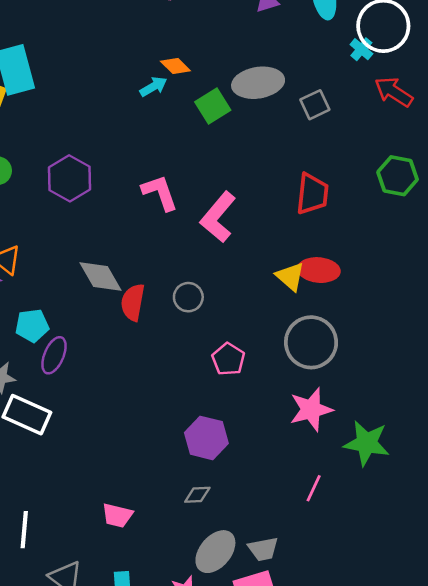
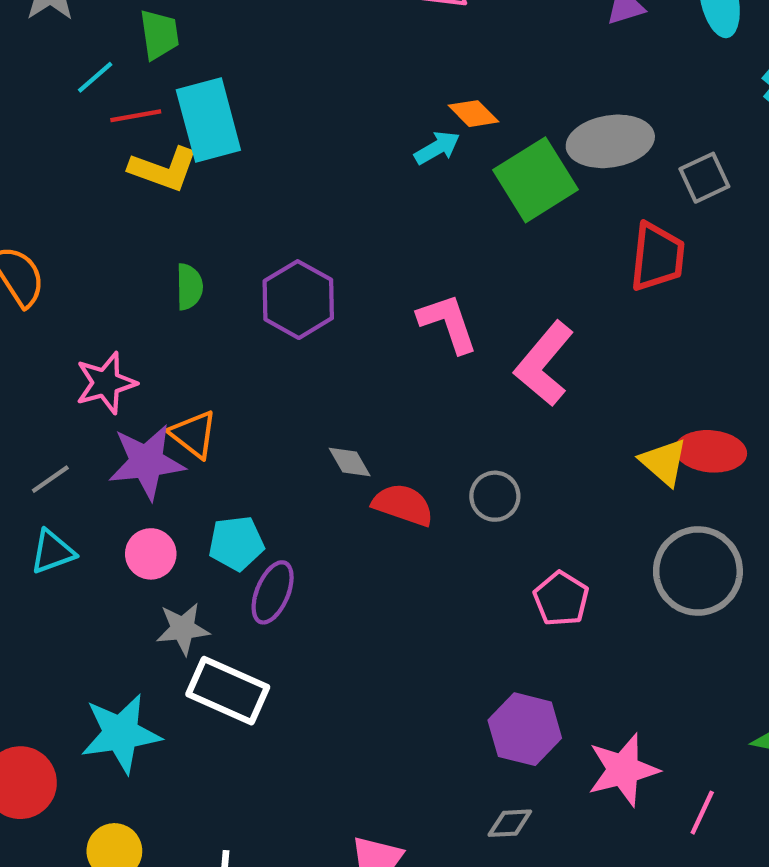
green square: (213, 106) -> (535, 180), size x1.4
red trapezoid: (312, 194) -> (657, 257), moved
gray diamond: (100, 276) -> (350, 462), size x0.6
red semicircle: (133, 302) -> (403, 505), turned 99
pink star: (311, 410) -> (623, 770), moved

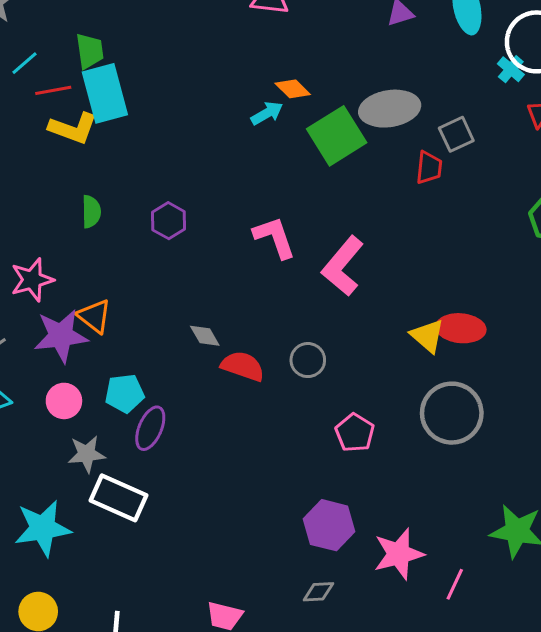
green trapezoid: (159, 34) -> (90, 51), moved
red trapezoid: (657, 257) -> (429, 168), moved, size x0.7
purple hexagon: (298, 300) -> (168, 221), size x0.7

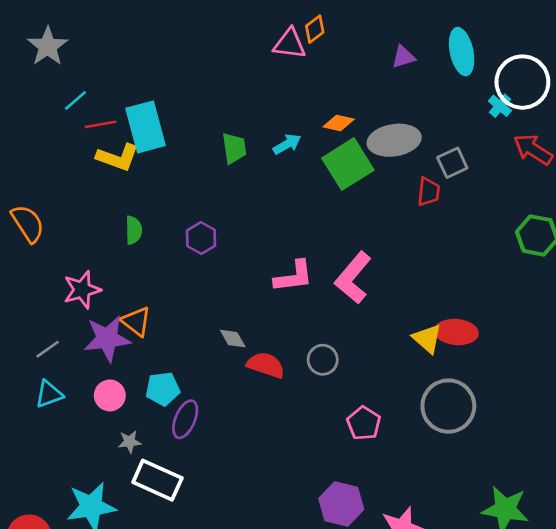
green trapezoid: (90, 51) -> (234, 148), moved
orange diamond: (293, 89) -> (339, 123), moved, turned -32
pink L-shape: (274, 237) -> (294, 276), moved, turned 102
gray star: (87, 454) -> (130, 442), size x0.7

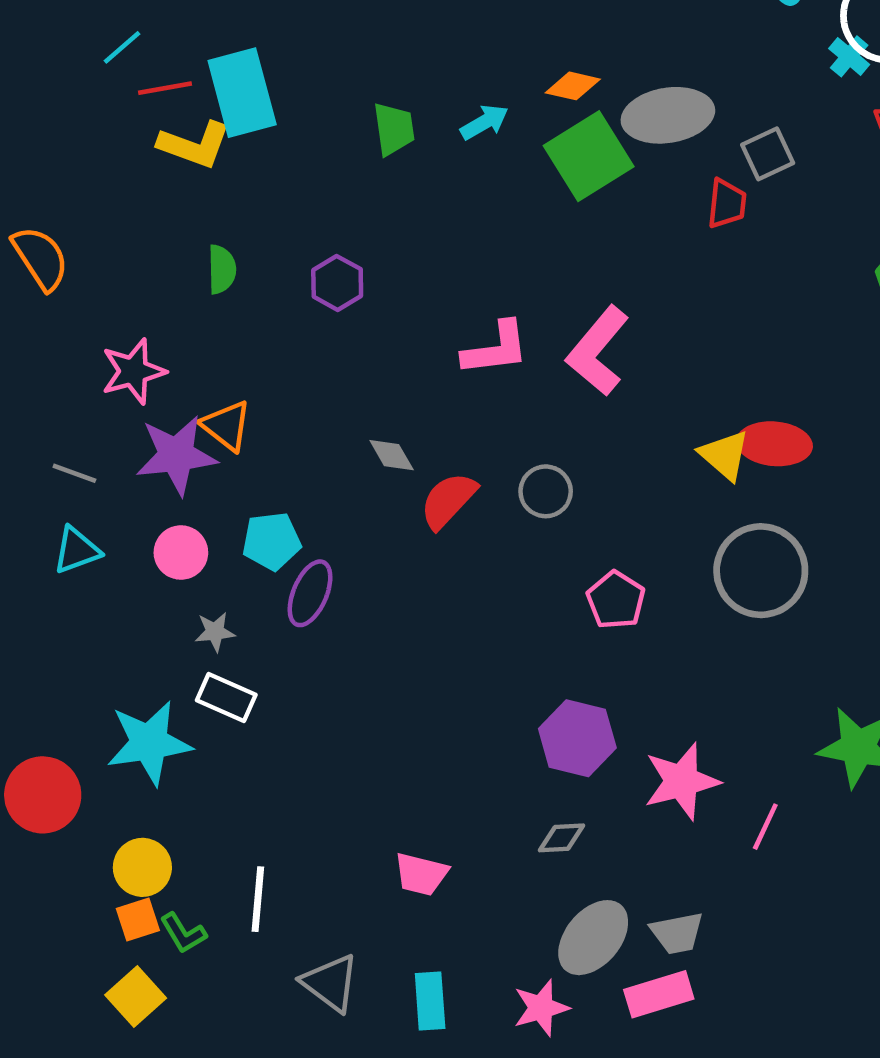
gray line: (48, 349) -> (74, 473), turned 55
red semicircle: (266, 365) -> (448, 500), turned -66
white rectangle: (157, 480) -> (226, 697), moved, size x0.7

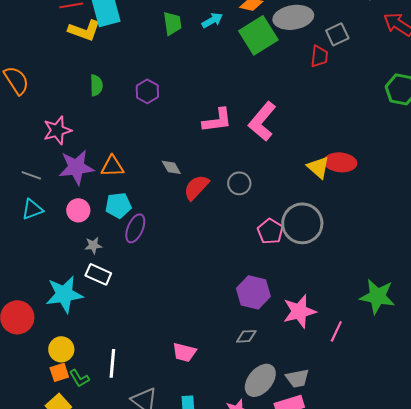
orange triangle: (226, 426) -> (112, 166), moved, turned -40
gray circle: (761, 571) -> (302, 223), moved

